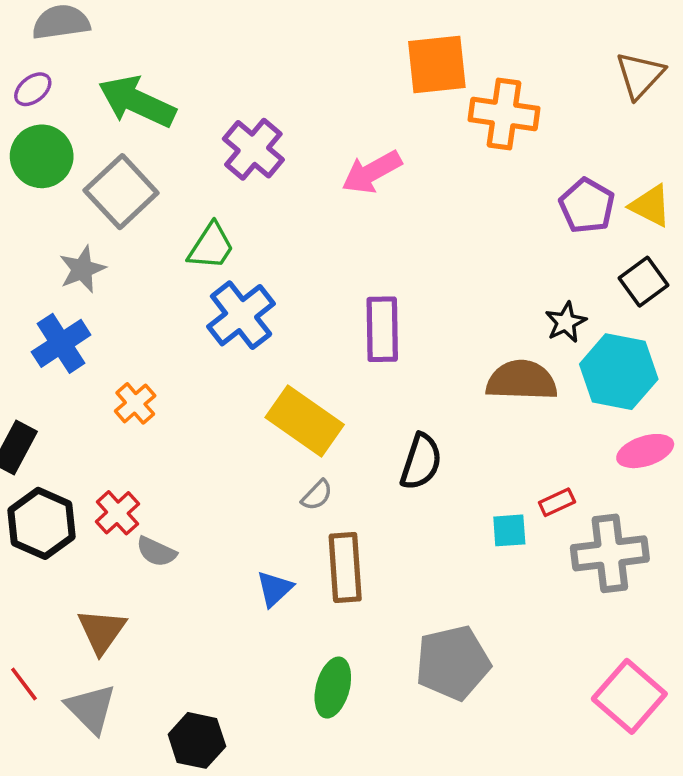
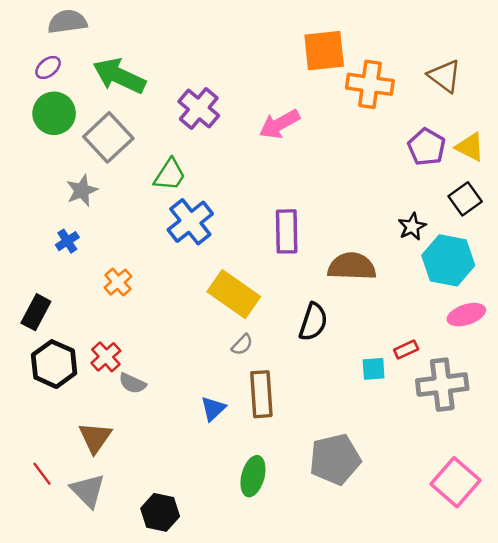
brown triangle: (640, 75) -> (445, 76), moved, turned -36
blue cross: (61, 343) -> (67, 241), size x0.6
brown semicircle: (522, 380) -> (352, 266), moved

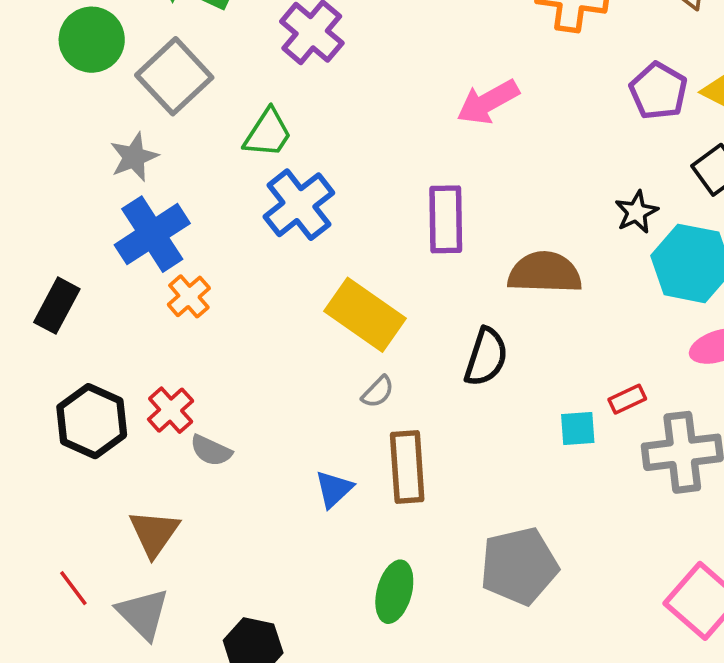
pink arrow: (279, 124) -> (488, 102), moved
blue cross: (67, 241) -> (152, 234), moved, size x2.0
black rectangle: (36, 312) -> (57, 306), moved

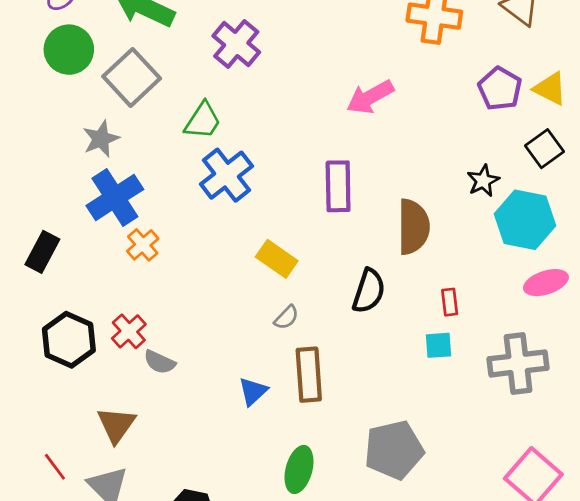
brown semicircle: (545, 273) -> (413, 227), turned 88
yellow rectangle: (365, 315) -> (277, 259), size x0.7
red rectangle: (627, 399) -> (450, 302), moved, turned -72

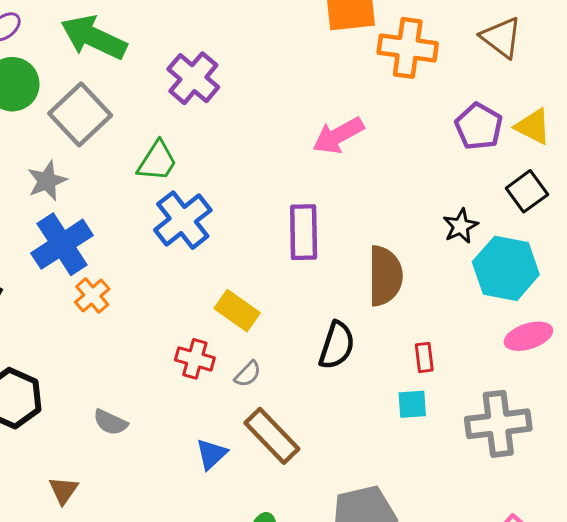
red cross: (129, 331) -> (195, 359), moved, turned -32
brown rectangle: (309, 375) -> (272, 436), turned -40
brown triangle: (116, 425) -> (64, 490), size x0.7

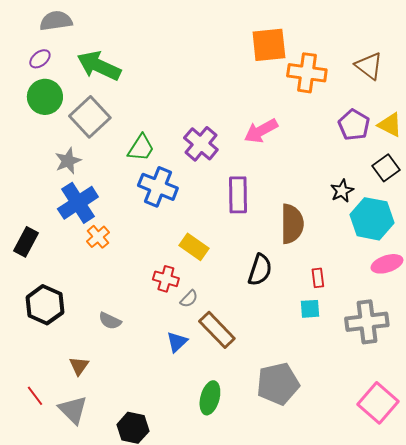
purple cross: (193, 78) -> (201, 144), moved
blue cross: (183, 220) -> (158, 187), turned -30
gray semicircle: (248, 374) -> (189, 299), moved

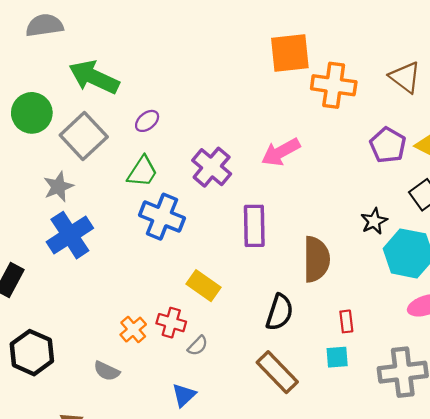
purple ellipse: (40, 59) -> (147, 121), moved
orange cross: (98, 237) -> (133, 330), moved
brown rectangle: (217, 330) -> (277, 372), moved

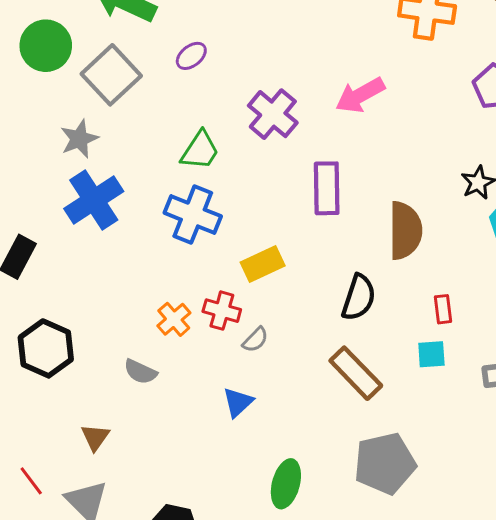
green trapezoid: (142, 172) -> (200, 150), moved
blue cross: (162, 217) -> (193, 215), moved
yellow rectangle: (203, 286) -> (263, 264), turned -60

